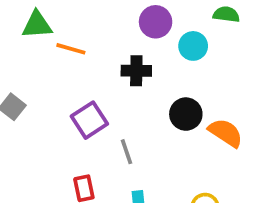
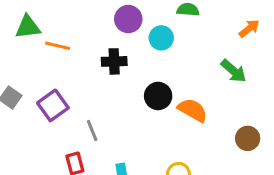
purple square: (89, 120) -> (53, 105), moved
gray line: (127, 152) -> (92, 131), moved

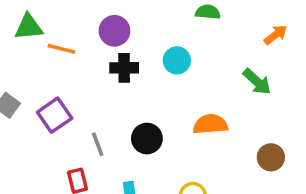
purple circle: (128, 19) -> (114, 31), moved
cyan circle: (161, 38) -> (177, 60), moved
black circle: (158, 96) -> (147, 139), moved
orange semicircle: (193, 110) -> (210, 124), turned -36

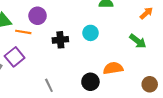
purple circle: (114, 31) -> (38, 16), moved
purple square: (55, 115) -> (15, 57), moved
black circle: (147, 139) -> (90, 82), moved

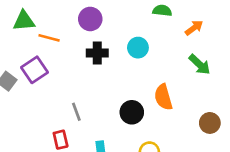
orange arrow: (146, 13) -> (194, 28), moved
purple circle: (38, 16) -> (90, 19), moved
orange semicircle: (113, 68) -> (163, 97), turned -102

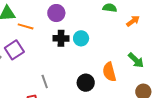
cyan circle: (138, 48) -> (81, 38), moved
green arrow: (200, 65) -> (136, 60), moved

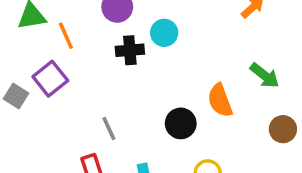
orange line: (26, 26) -> (66, 36), turned 56
cyan circle: (81, 38) -> (164, 33), moved

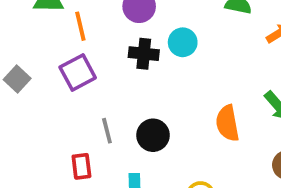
purple square: (50, 79) -> (78, 72), moved
black circle: (181, 123) -> (153, 135), moved

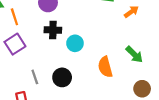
cyan circle: (183, 42) -> (75, 43), moved

